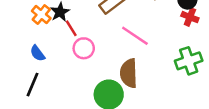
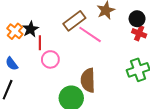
red line: (71, 28) -> (40, 43), turned 32
pink line: (135, 36) -> (90, 34), moved

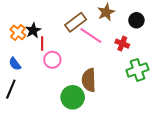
red cross: (139, 33) -> (122, 44), moved

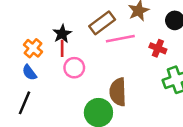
black star: (33, 30) -> (62, 34), moved
orange cross: (18, 32) -> (33, 48), moved
pink line: (91, 35) -> (120, 39), turned -45

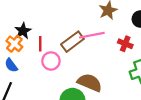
brown rectangle: (102, 23) -> (72, 42), moved
black star: (62, 34) -> (23, 31), moved
brown semicircle: (118, 92) -> (90, 83), turned 115

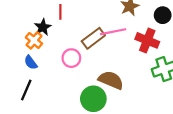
red line: (40, 44) -> (60, 12), moved
red cross: (125, 44) -> (147, 40), size x1.5

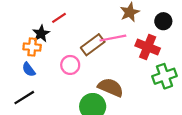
red line: (60, 12) -> (59, 18), turned 56
orange cross: (34, 40) -> (32, 47), turned -35
black line: (26, 90) -> (24, 98), turned 35

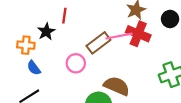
red line: (59, 18) -> (64, 16), turned -48
orange cross: (32, 47) -> (26, 45), moved
red cross: (148, 47) -> (138, 34), moved

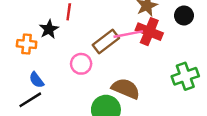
blue semicircle: (34, 68) -> (36, 80), moved

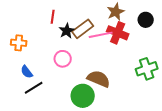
black star: (49, 29) -> (67, 31), moved
brown rectangle: (106, 42) -> (83, 29), moved
black line: (30, 100) -> (34, 88), moved

